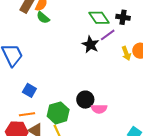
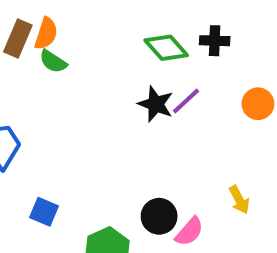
purple line: (108, 35) -> (186, 101), moved
yellow arrow: (126, 53) -> (239, 200), moved
pink semicircle: (99, 109) -> (189, 232), turned -42

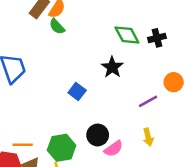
black cross: (215, 41) -> (157, 38), turned -30
purple line: (186, 101) -> (148, 101), moved
blue square: (44, 212) -> (77, 91), moved

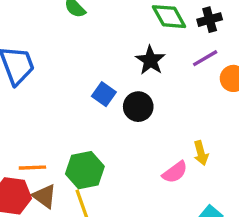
purple line: (148, 101) -> (205, 58), moved
black circle: (98, 135) -> (138, 107), moved
pink semicircle: (113, 149) -> (175, 172), moved

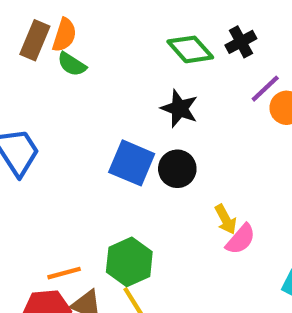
purple line: (205, 58) -> (265, 89), moved
blue square: (104, 94) -> (132, 163), size x1.5
yellow arrow: (201, 153) -> (226, 219), moved

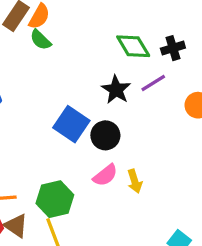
purple line: (265, 89) -> (153, 83), moved
pink semicircle: (241, 239) -> (105, 175), moved

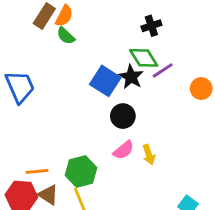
green diamond: (133, 46) -> (144, 58), moved
black cross: (173, 48) -> (151, 26), moved
blue square: (71, 124) -> (105, 81), moved

